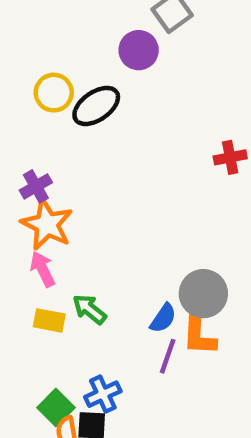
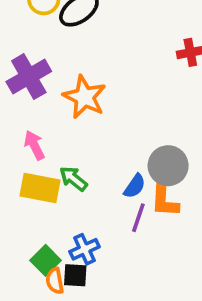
purple cross: (36, 186) -> (29, 77), size x1.6
orange star: (47, 224) -> (85, 97), moved
yellow rectangle: (49, 320) -> (40, 188), size x1.5

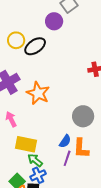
gray circle: (168, 166) -> (83, 116), moved
green arrow: (73, 179) -> (35, 160), moved
yellow rectangle: (40, 188) -> (26, 144), moved

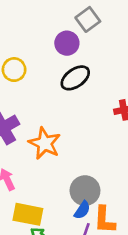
black ellipse: (35, 46) -> (75, 78), moved
gray circle: (83, 116) -> (85, 191), moved

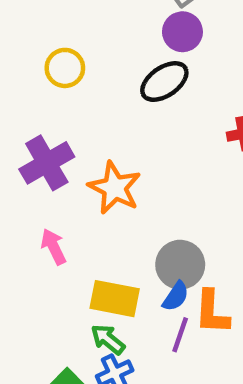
purple circle: (67, 43) -> (182, 32), moved
yellow rectangle: (28, 214) -> (115, 299), moved

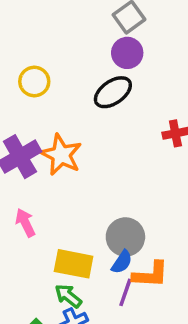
orange star: (115, 188) -> (61, 155), moved
orange L-shape: (212, 312) -> (150, 275), turned -90

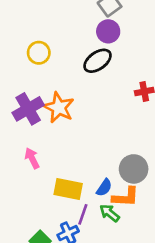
gray circle: (125, 237) -> (134, 169), moved
purple line: (125, 292) -> (83, 214), moved
green arrow: (68, 296) -> (110, 213), moved

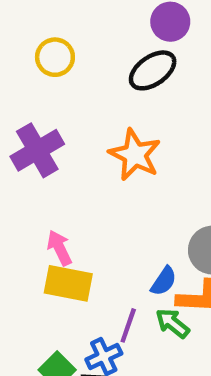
orange star: (59, 108) -> (135, 155), moved
pink arrow: (32, 158) -> (59, 248), moved
yellow rectangle: (68, 189) -> (68, 283), moved

